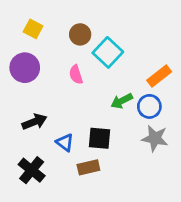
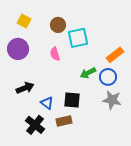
cyan square: (108, 52) -> (78, 38), turned 35
black cross: (32, 170) -> (35, 125), moved

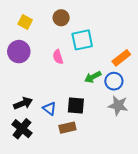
brown circle: (58, 25) -> (61, 18), moved
black arrow: (25, 88) -> (23, 103), moved
black cross: (35, 125) -> (22, 129), moved

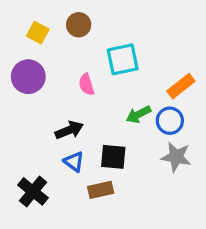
brown circle: (61, 18) -> (79, 25), moved
black arrow: (23, 103) -> (69, 130), moved

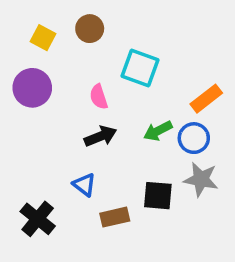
cyan square: (123, 59) -> (140, 68), turned 32
black arrow: (69, 130) -> (100, 136), moved
black square: (113, 157) -> (158, 196), moved

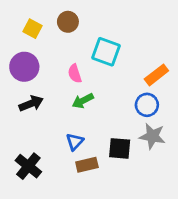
green arrow: (158, 131) -> (83, 101), moved
black arrow: (100, 136) -> (31, 104), moved
blue triangle: (84, 185) -> (75, 142), moved, turned 36

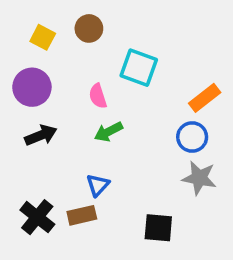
black square: (120, 148) -> (158, 228), moved
brown rectangle: (87, 165) -> (82, 215), moved

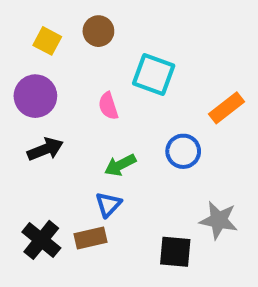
green arrow: (108, 132) -> (120, 165), moved
blue circle: (192, 137) -> (183, 151), moved
gray star: (199, 178) -> (219, 220), moved

